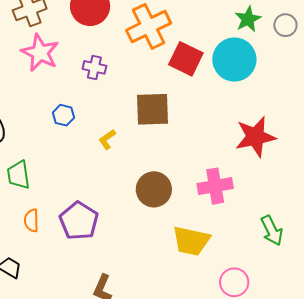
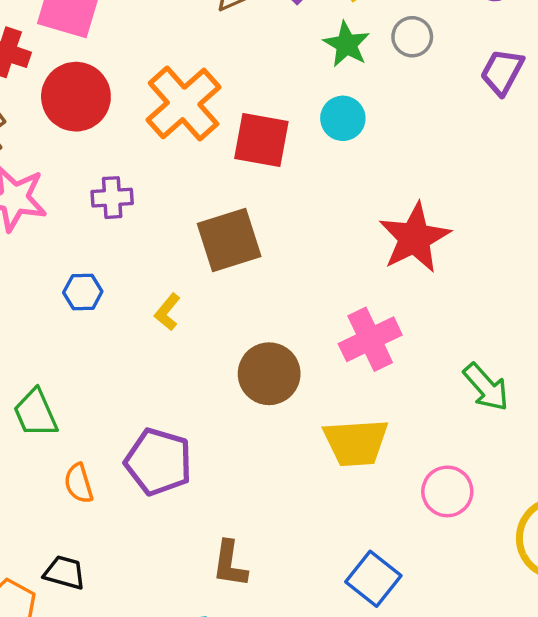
cyan circle: (234, 59) -> (343, 118), size x0.6

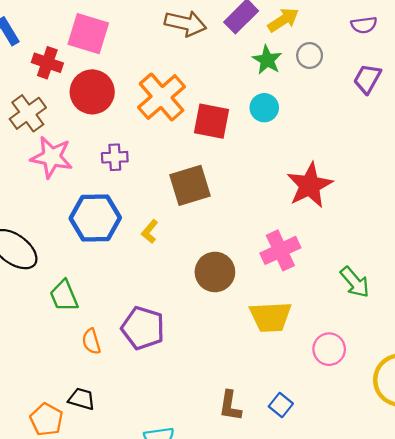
blue hexagon: (83, 292) -> (95, 218), size x2.0
brown L-shape: (230, 564) -> (230, 406), moved
blue square: (373, 579) -> (281, 405), size x0.7

